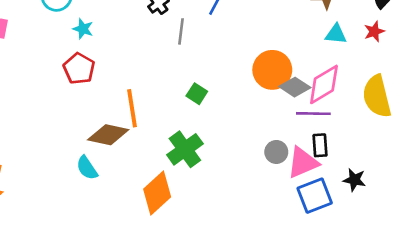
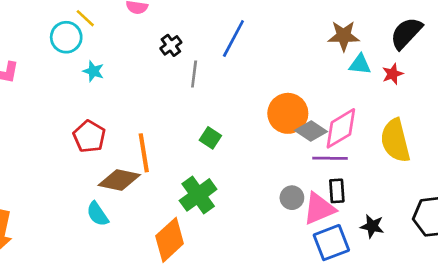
cyan triangle: (336, 34) -> (360, 64), moved
red pentagon: (79, 69) -> (89, 136), moved

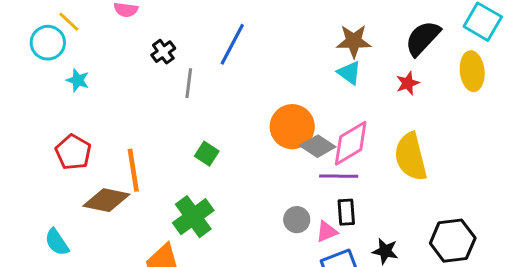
cyan triangle: (360, 64) -> (349, 73), moved, turned 30
pink triangle: (319, 209) -> (327, 232), size x0.6
cyan semicircle: (97, 214) -> (57, 242), moved

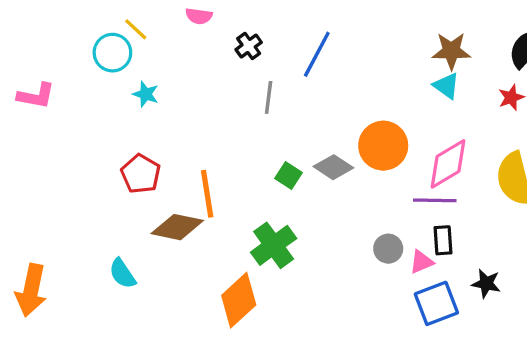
black cross: (163, 52) -> (249, 46), moved
gray diamond: (318, 146) -> (333, 167), moved

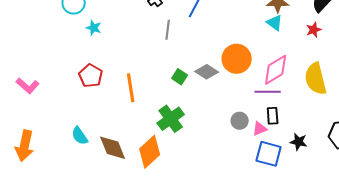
pink L-shape: (36, 96) -> (28, 86), moved, turned 30
brown diamond: (177, 227) -> (113, 148), moved, turned 56
blue square: (436, 303) -> (269, 154), turned 36

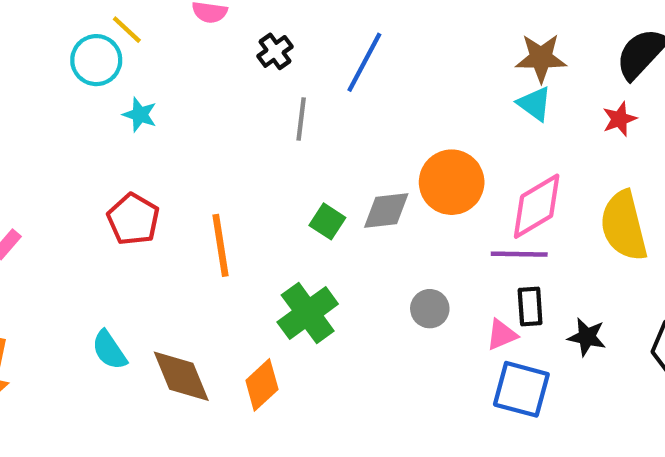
gray diamond: (207, 72) -> (386, 211), turned -40
gray circle: (240, 121) -> (430, 309), moved
black star: (299, 142) -> (587, 337), moved
orange diamond: (150, 152) -> (262, 385), size x0.7

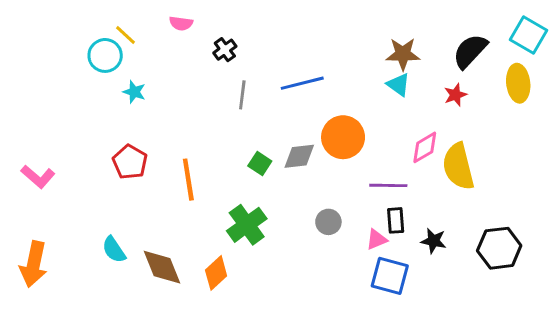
blue line: (364, 62) -> (302, 83), moved, turned 48
pink diamond: (537, 206) -> (425, 147), moved, size x0.7

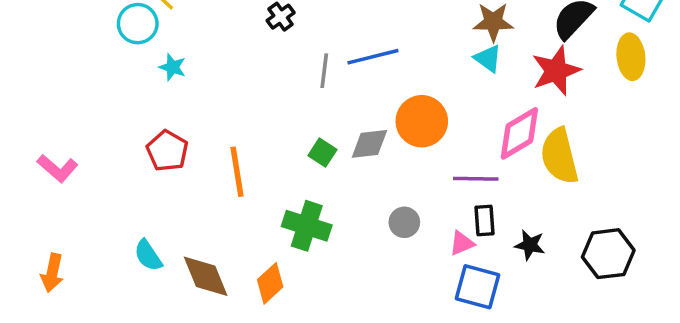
gray line: (242, 95) -> (324, 71), moved
red star: (455, 95) -> (556, 71), size x1.8
pink diamond: (425, 147) -> (519, 133), size x1.4
green cross: (247, 225) -> (307, 226), turned -36
orange arrow: (34, 264) -> (52, 273), size x0.7

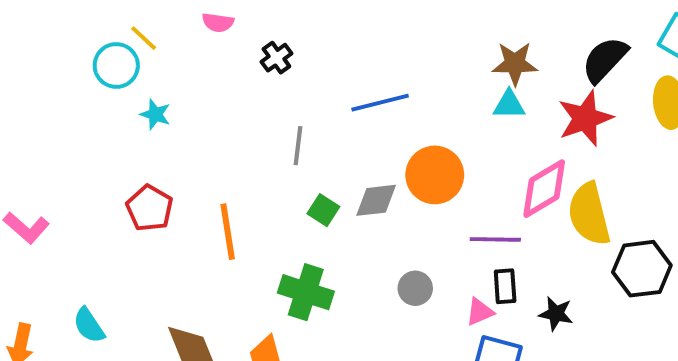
cyan triangle: (488, 58) -> (509, 105), turned -36
gray line: (324, 71) -> (298, 146), moved
black hexagon: (608, 254) -> (642, 269), moved
cyan semicircle: (148, 255) -> (89, 325), moved

